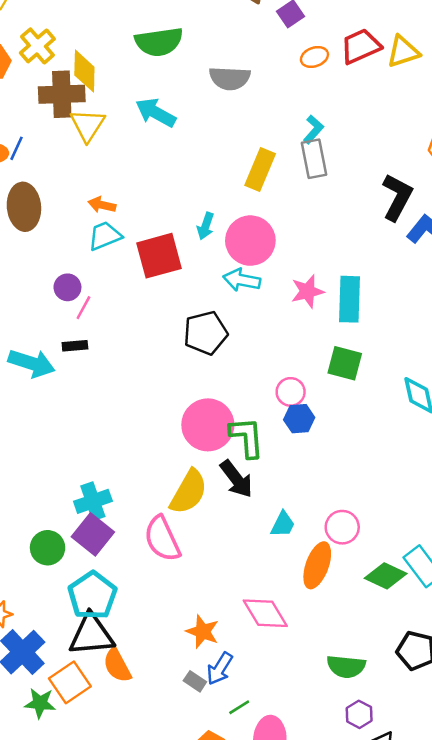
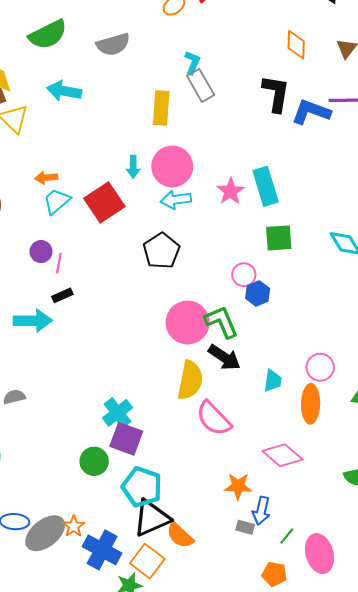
pink semicircle: (162, 539) -> (214, 418), moved

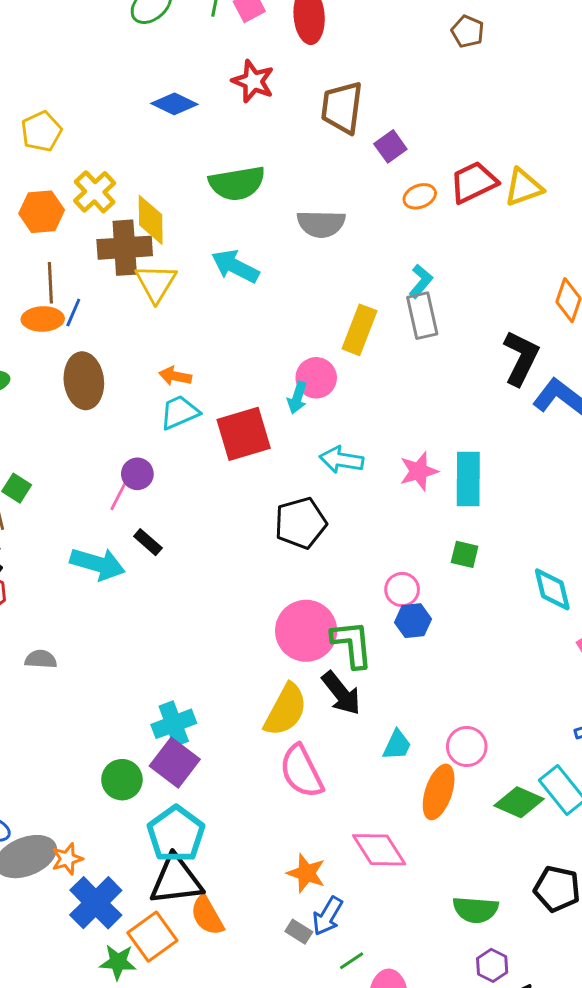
pink circle: (172, 166) -> (316, 378), moved, size x0.7
green square: (279, 238) -> (465, 554), size x0.7
pink line: (59, 263) -> (118, 497), moved
black rectangle: (62, 295) -> (148, 542), turned 48

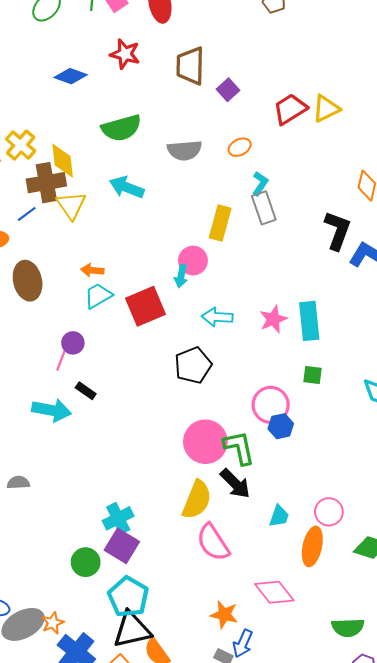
orange ellipse: (420, 196) -> (240, 147), moved
blue line: (73, 312) -> (27, 214), moved, turned 36
pink circle: (402, 590) -> (271, 405), size x1.5

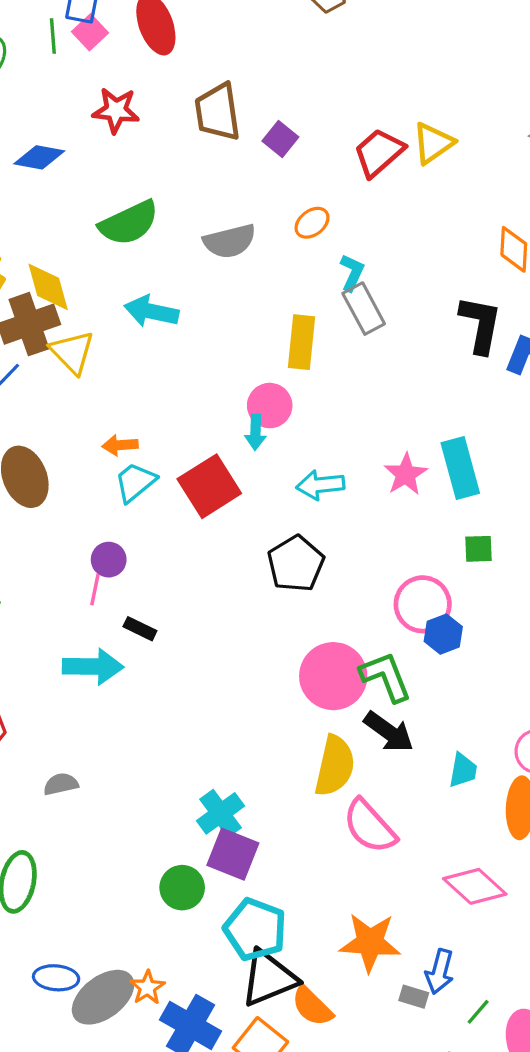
orange star: (224, 615) -> (370, 942), moved, size x1.4

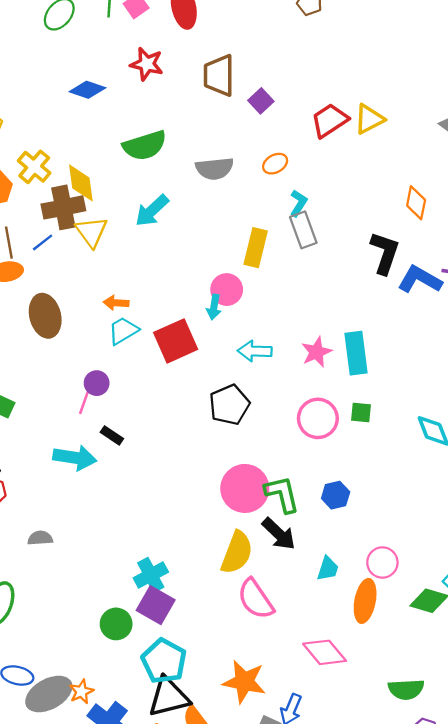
cyan arrow: (151, 311) -> (152, 211), turned -63
pink circle: (423, 604) -> (318, 418), moved
blue hexagon: (443, 634) -> (336, 495), moved

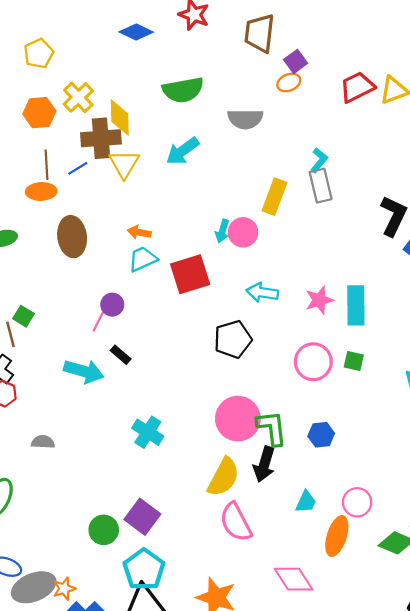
orange ellipse: (275, 164) -> (289, 82), moved
cyan arrow: (214, 307) -> (222, 231), moved
black arrow: (279, 534) -> (264, 464), turned 56
cyan cross: (151, 575) -> (148, 432), moved, turned -36

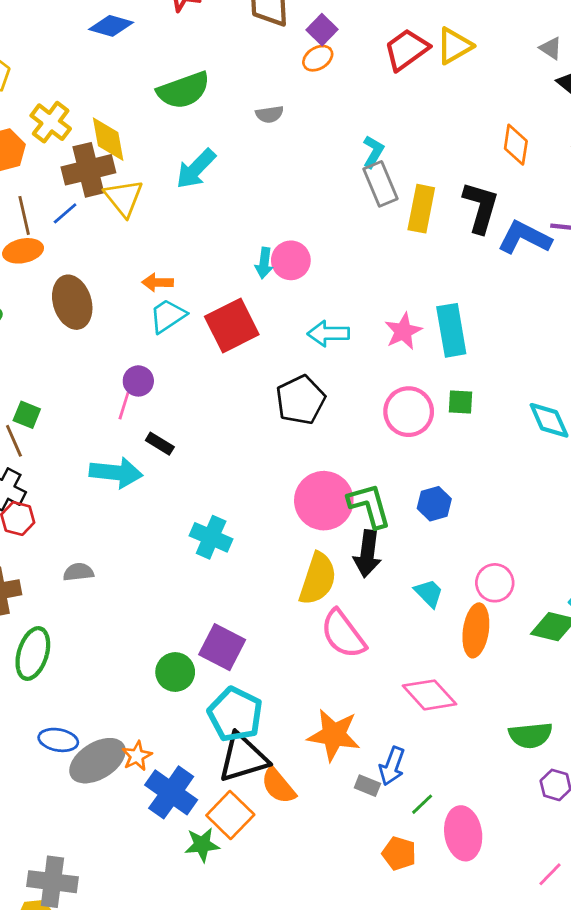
gray semicircle: (245, 119) -> (270, 114), size x0.6
yellow rectangle: (274, 197) -> (421, 209), moved
cyan trapezoid: (306, 502) -> (429, 593), turned -60

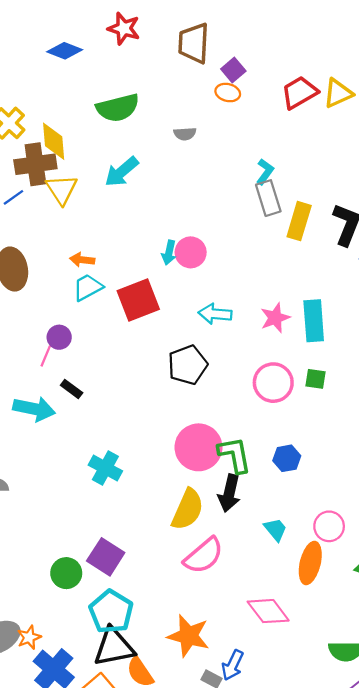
orange ellipse: (318, 58) -> (228, 93), turned 40
pink semicircle: (343, 634) -> (204, 556), turned -99

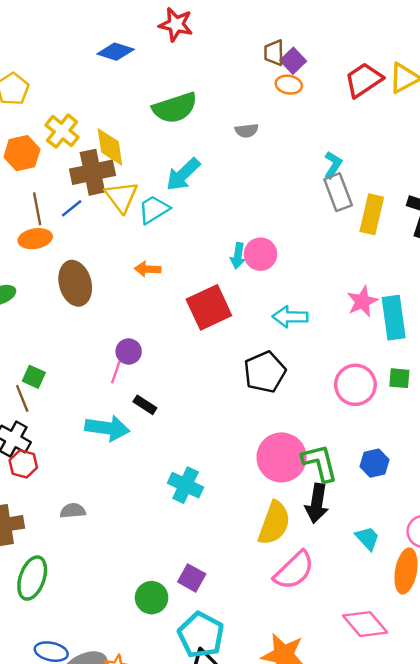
brown trapezoid: (194, 43) -> (274, 53), moved, size x0.6
cyan trapezoid: (88, 287) -> (154, 209), moved
pink star: (275, 318) -> (362, 301), moved
purple square: (106, 557) -> (192, 578), size x0.7

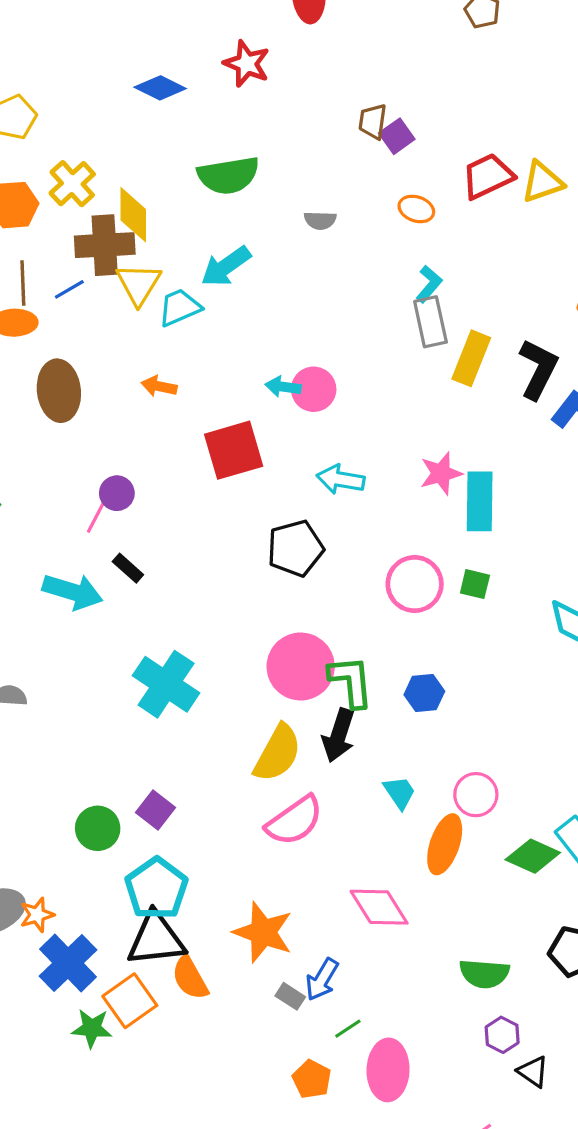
orange ellipse: (289, 85) -> (416, 209), moved
cyan arrow: (238, 256) -> (283, 387), turned 80
cyan cross: (186, 485) -> (166, 684), size x1.4

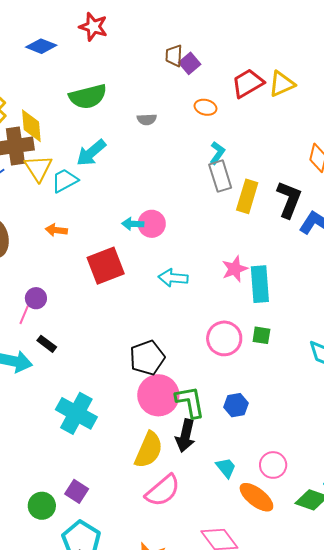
black pentagon: (295, 548) -> (147, 358), moved
orange ellipse: (445, 844) -> (256, 497), turned -66

